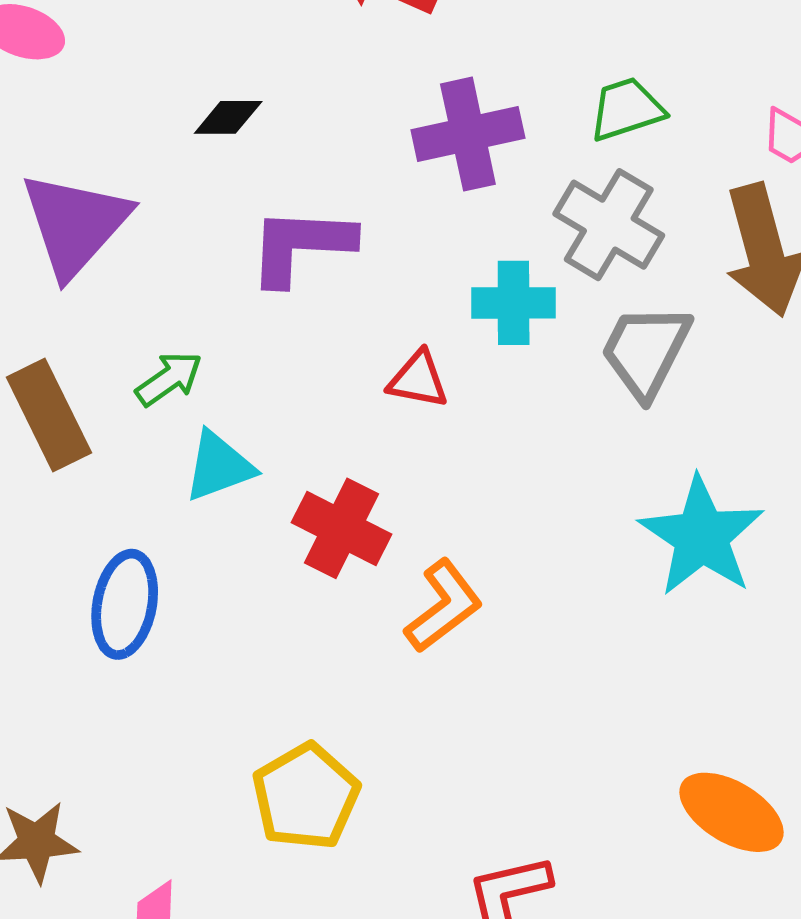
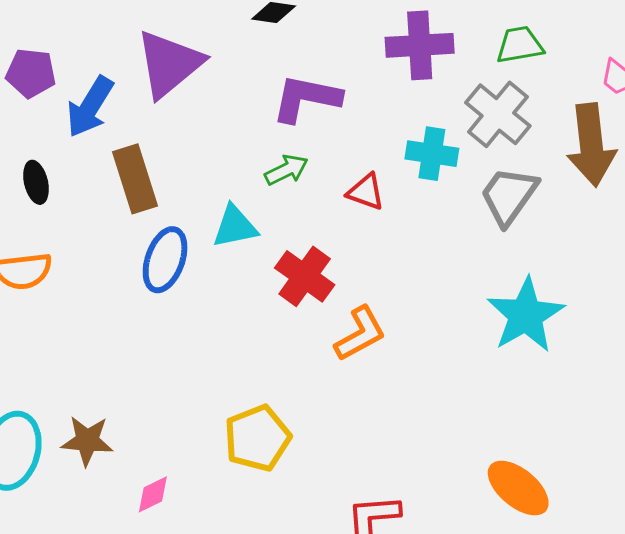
green arrow: (169, 379) -> (286, 170), moved
blue ellipse: (125, 604) -> (165, 260), moved

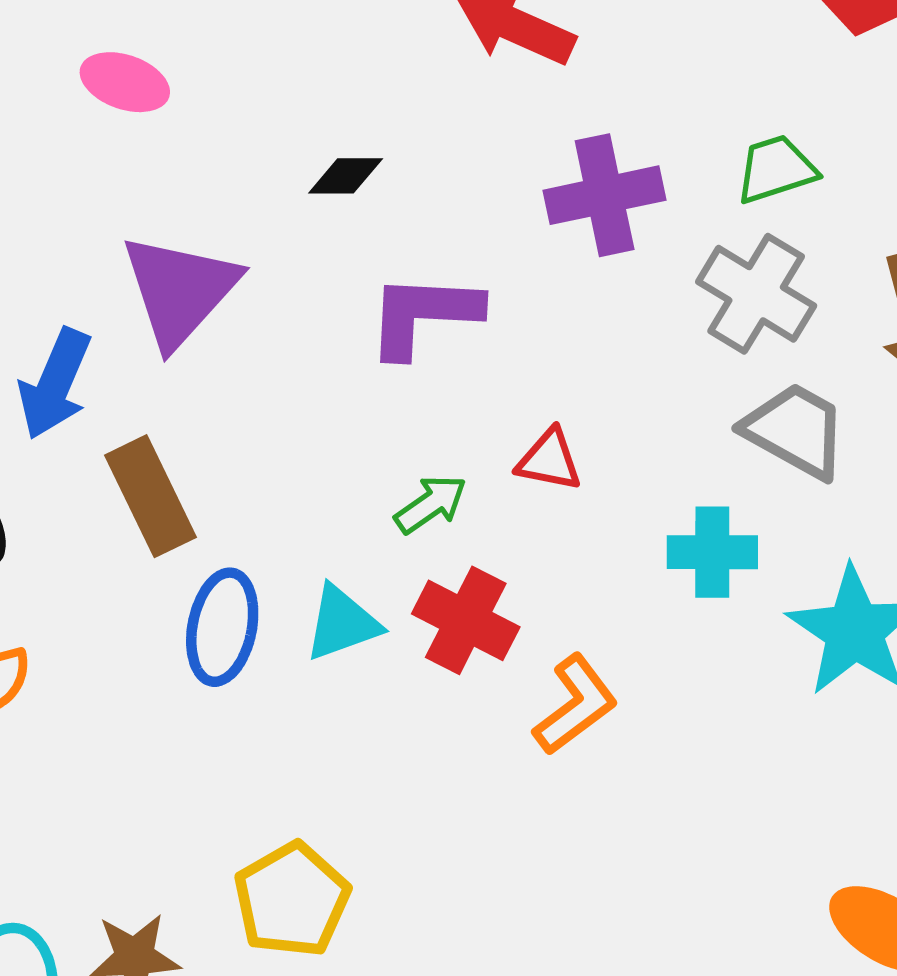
cyan cross: (432, 154) -> (712, 552), moved
green arrow: (286, 170) -> (431, 504), moved
gray trapezoid: (509, 196) -> (795, 430), turned 92
cyan triangle: (235, 227) -> (342, 623), moved
yellow pentagon: (257, 438) -> (292, 900), moved

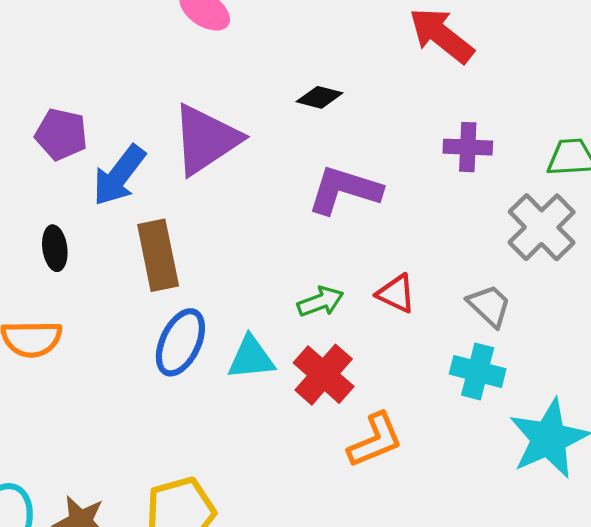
purple cross: (605, 195) -> (468, 147), size x0.7
gray trapezoid: (795, 430) -> (489, 306), moved, size x0.7

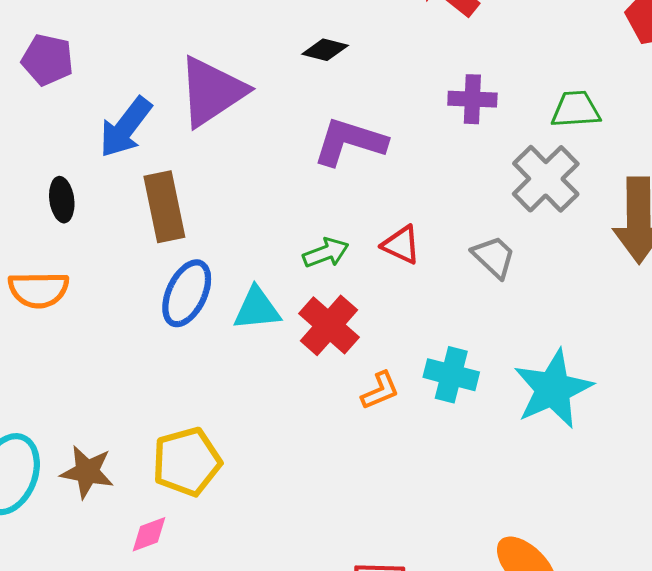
purple pentagon: (61, 134) -> (48, 60), moved
cyan cross: (478, 371) -> (451, 375), moved
orange L-shape: (375, 440) -> (380, 391), size x0.7

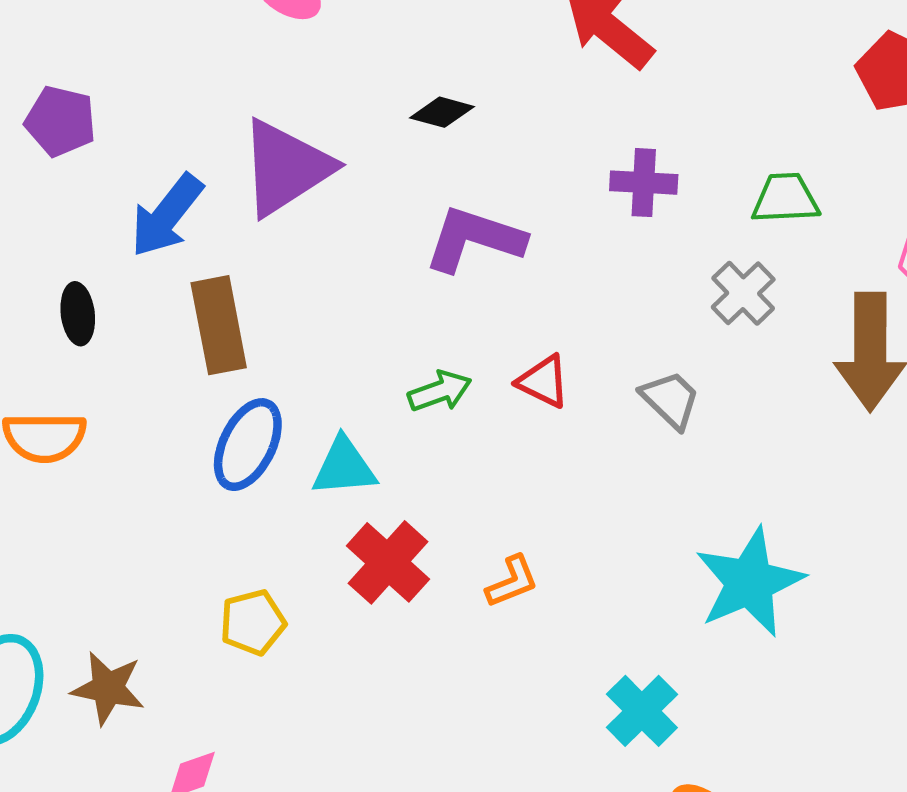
gray cross: (546, 179) -> (743, 293), size x0.7
red cross: (329, 325) -> (388, 562), moved
cyan cross: (451, 375) -> (642, 711), moved, turned 30
yellow pentagon: (187, 462) -> (253, 622), moved, size x0.7

